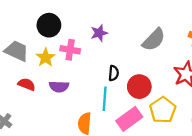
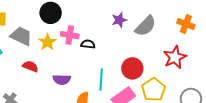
purple star: (99, 33) -> (119, 20), moved
black semicircle: (114, 73) -> (88, 44), moved, turned -88
purple semicircle: (59, 87) -> (62, 80), moved

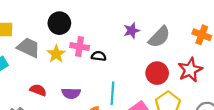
red semicircle: (30, 66) -> (38, 90), moved
red circle: (132, 68) -> (157, 73), moved

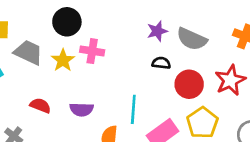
gray semicircle: (159, 37) -> (192, 39), turned 70
black semicircle: (99, 56) -> (161, 63), moved

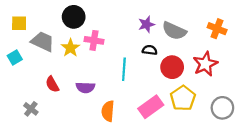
red semicircle: (40, 105) -> (52, 84), turned -140
cyan line: (133, 109) -> (124, 69), moved

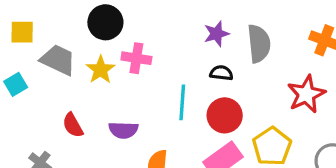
gray semicircle: (174, 31) -> (259, 44), turned -120
red circle: (172, 67) -> (225, 115), moved

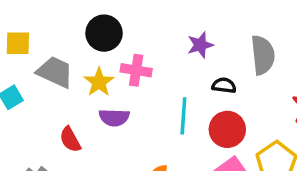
purple star: (216, 34) -> (200, 45), moved
purple semicircle: (123, 130) -> (114, 118), moved

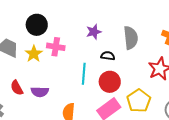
purple semicircle: (114, 118) -> (40, 92), moved

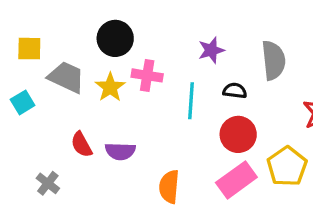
cyan line: (84, 74) -> (191, 101), moved

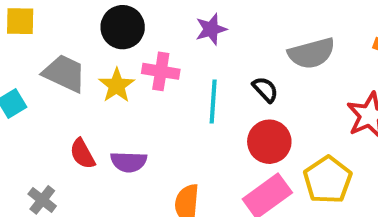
yellow square: (29, 49) -> (20, 21), moved
purple star: (211, 50) -> (211, 29), moved
gray semicircle: (274, 60) -> (312, 53), turned 81
black semicircle: (235, 91) -> (265, 89), turned 40

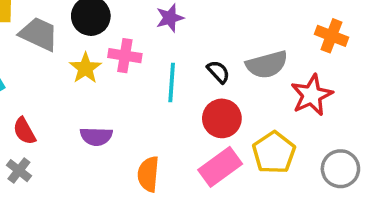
gray semicircle: (312, 53) -> (267, 65), moved
gray trapezoid: (64, 73) -> (39, 34), moved
red semicircle: (82, 154) -> (24, 131), moved

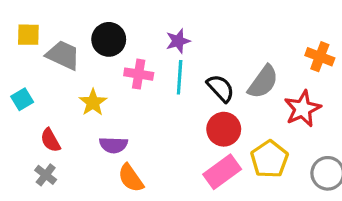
gray semicircle: (267, 65) -> (263, 82), turned -39
yellow star: (85, 68) -> (93, 102), moved
black semicircle: (218, 72) -> (221, 88), size x1.4
cyan line: (172, 83) -> (180, 77), moved
orange semicircle: (148, 174) -> (131, 178), moved, turned -40

